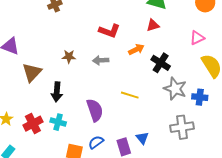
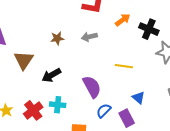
black arrow: (57, 92) -> (51, 75), turned 66
blue triangle: (142, 138) -> (138, 98), moved
blue semicircle: (96, 142) -> (104, 111), moved

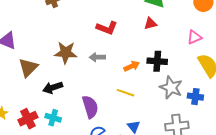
orange arrow: (123, 20) -> (132, 66), moved
black cross: (149, 29) -> (157, 61), turned -30
brown star: (57, 38) -> (66, 53), size x1.6

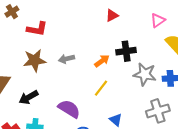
red L-shape: (107, 28) -> (37, 29), moved
yellow line: (125, 93) -> (101, 88), turned -60
purple semicircle: (90, 107) -> (69, 109), turned -30

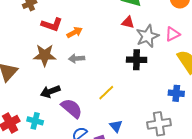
red triangle: (112, 15) -> (128, 22), turned 32
orange arrow: (102, 61) -> (75, 32), moved
gray star: (145, 74) -> (147, 36), moved, turned 30
black arrow: (29, 97) -> (50, 91), moved

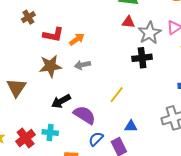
blue triangle: (116, 126) -> (131, 126), turned -40

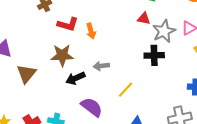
orange arrow: (77, 39) -> (91, 31), turned 105
gray arrow: (82, 65) -> (101, 66), moved
black arrow: (61, 101) -> (75, 78), moved

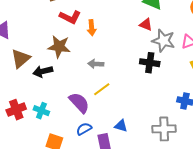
gray star: (164, 31) -> (163, 41), turned 30
black arrow: (75, 78) -> (43, 71), moved
yellow line: (126, 90) -> (102, 89), moved

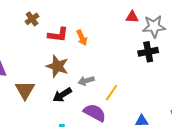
brown star: (59, 47) -> (57, 66), turned 30
gray arrow: (96, 64) -> (86, 81), moved
black arrow: (43, 71) -> (62, 95), moved

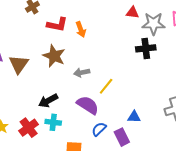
brown triangle: (25, 90) -> (19, 64), moved
black arrow: (62, 95) -> (48, 101), moved

